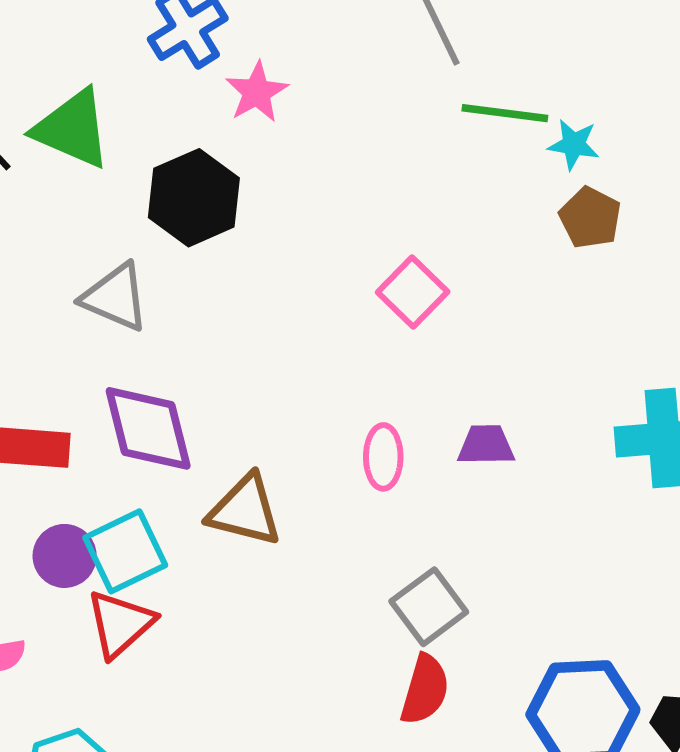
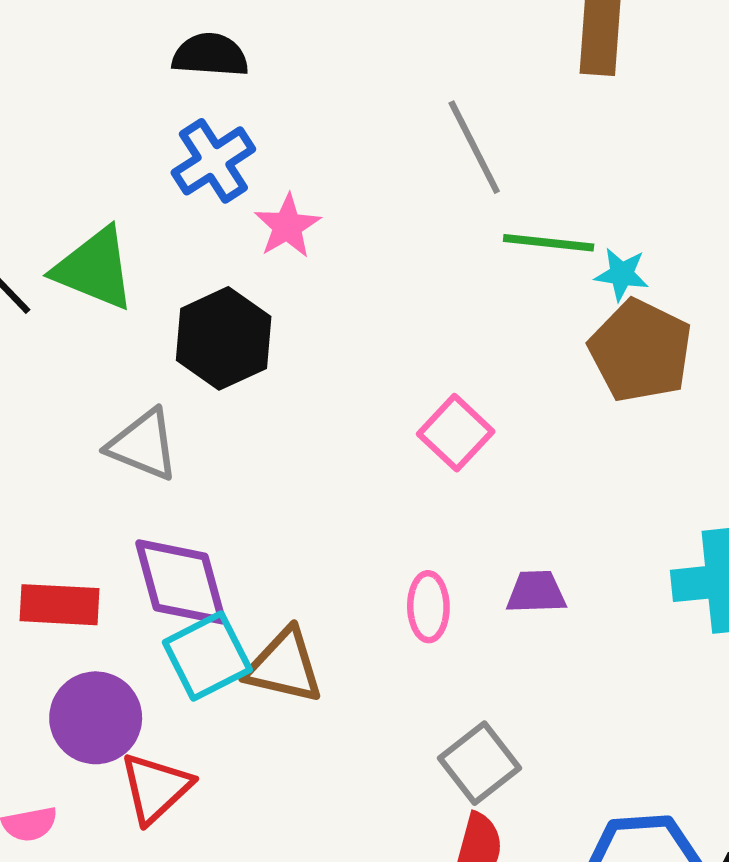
brown pentagon: (590, 218) -> (641, 351), size x1.6
cyan square: (125, 551) -> (207, 656), moved
purple circle: (65, 556) -> (96, 718), size x1.4

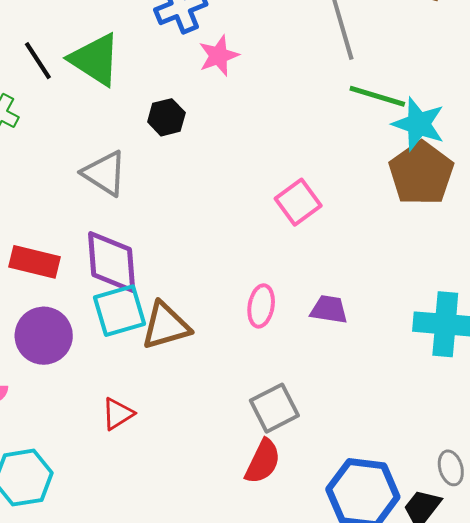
cyan star: (622, 274) -> (419, 124), size x1.6
black hexagon: (224, 338) -> (166, 117), size x0.6
brown triangle: (284, 666) -> (166, 326), turned -40
red triangle: (156, 788) -> (118, 414), moved, size x0.7

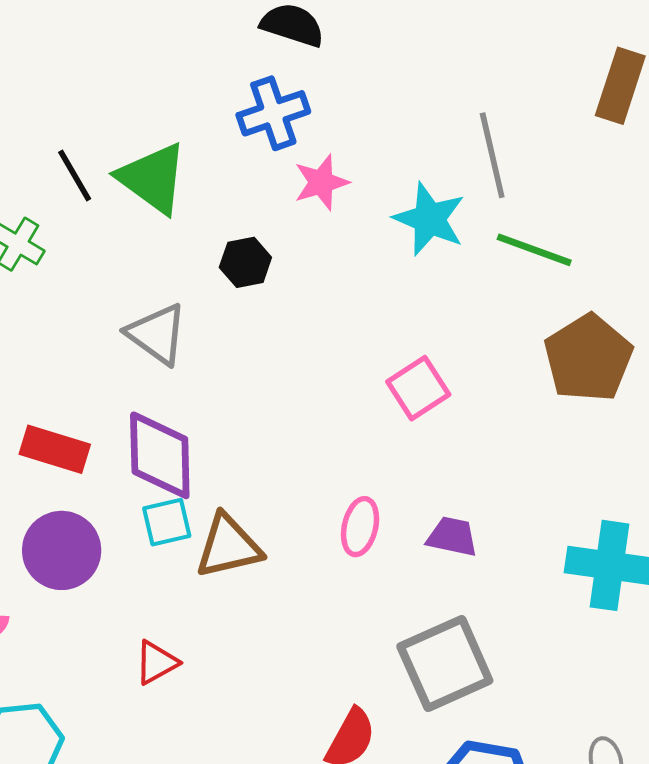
cyan star: (419, 124) -> (429, 219), moved
cyan square: (119, 311) -> (167, 522), size x0.7
gray square: (274, 408) -> (445, 663), moved, size x1.4

